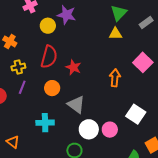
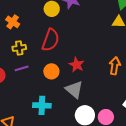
red star: (73, 67) -> (77, 65), moved
purple line: (22, 87) -> (22, 68), turned 48

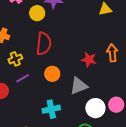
red star: (77, 65) -> (89, 60), moved
gray triangle: (74, 90) -> (79, 86), turned -48

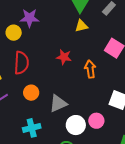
red star: (89, 60) -> (64, 57), moved

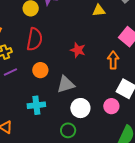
red star: (64, 57) -> (78, 50), moved
orange arrow: (90, 69) -> (113, 60), moved
pink circle: (96, 121) -> (111, 106), moved

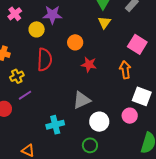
yellow triangle: (99, 10) -> (104, 22), turned -40
orange circle: (40, 70) -> (75, 42), moved

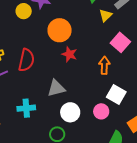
yellow triangle: (104, 22) -> (106, 15), moved
orange circle: (75, 42) -> (60, 30), size x1.5
red semicircle: (45, 60) -> (26, 60), moved

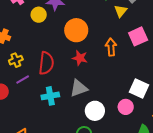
pink square: (120, 42) -> (138, 36), turned 30
red star: (69, 54) -> (80, 58), moved
orange arrow: (104, 65) -> (111, 47), moved
cyan cross: (26, 108) -> (50, 96), moved

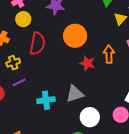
yellow circle: (39, 15) -> (23, 19), moved
red star: (80, 58) -> (87, 63), moved
red semicircle: (46, 63) -> (37, 43), moved

